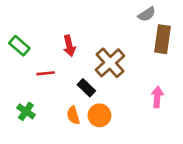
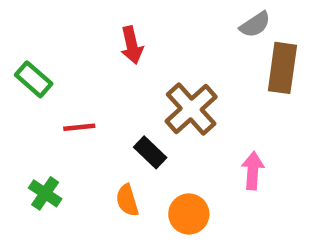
red arrow: (69, 46) -> (132, 45), moved
pink arrow: (157, 97) -> (253, 171), moved
orange circle: (99, 115) -> (189, 214), moved

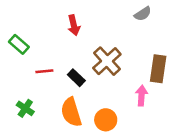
brown rectangle: (282, 68) -> (158, 69), moved
black rectangle: (150, 152) -> (76, 78), moved
orange semicircle: (127, 200) -> (71, 112), size x1.6

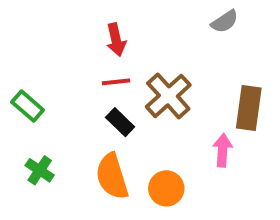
green rectangle: (19, 44) -> (28, 106), moved
red line: (44, 71) -> (116, 82), moved

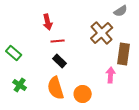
gray semicircle: (225, 22) -> (121, 11), moved
red arrow: (116, 40) -> (48, 22), moved
brown cross: (168, 96) -> (102, 33), moved

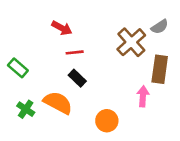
gray semicircle: (121, 11) -> (160, 27), moved
red arrow: (48, 22) -> (62, 28), turned -49
orange semicircle: (56, 88) -> (58, 103), moved, turned 135

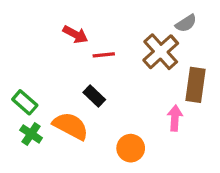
gray semicircle: (160, 27) -> (186, 23), moved
red line: (75, 52) -> (104, 55), moved
green rectangle: (18, 68) -> (25, 102), moved

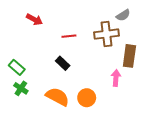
red arrow: (75, 34) -> (34, 19), moved
brown cross: (161, 52) -> (106, 34), turned 35
orange semicircle: (71, 126) -> (57, 97), moved

